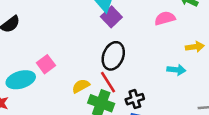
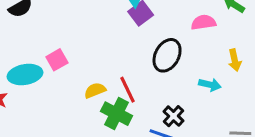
yellow arrow: (195, 47) -> (235, 60), turned 78
black ellipse: (113, 56) -> (167, 55), moved
black cross: (135, 99) -> (174, 116), moved, turned -36

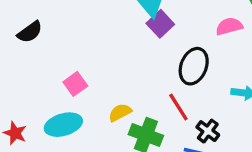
cyan ellipse: (25, 75) -> (63, 125), moved
red line: (127, 90) -> (178, 107), moved

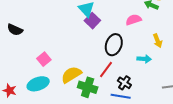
black semicircle: (30, 32) -> (15, 30), turned 63
red line: (178, 107) -> (106, 69), turned 72
yellow semicircle: (120, 112) -> (71, 75), size x1.5

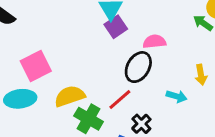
pink semicircle: (134, 20) -> (154, 42), moved
pink square: (44, 59) -> (36, 66), size x1.5

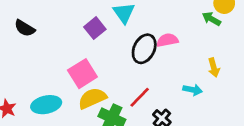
purple square: (116, 27) -> (95, 28), moved
pink square: (36, 66) -> (82, 74), moved
black ellipse: (138, 67) -> (144, 49), moved

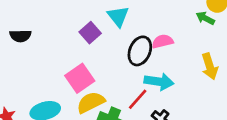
black semicircle: (25, 28) -> (20, 36), turned -30
yellow arrow: (214, 68) -> (210, 66), size x1.4
cyan arrow: (193, 90) -> (159, 82), moved, size x1.5

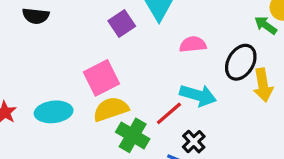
pink semicircle: (163, 41) -> (193, 44), moved
black ellipse: (140, 51) -> (241, 62), moved

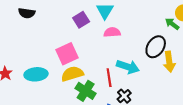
pink semicircle: (193, 44) -> (112, 32), moved
red line: (169, 113) -> (109, 78), turned -60

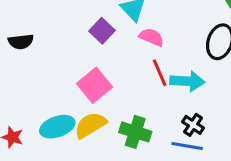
pink semicircle: (112, 32) -> (152, 37), turned 42
yellow semicircle: (72, 74) -> (90, 125), moved
red line: (109, 78) -> (160, 73), moved

